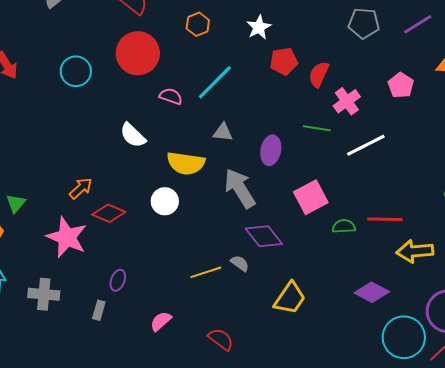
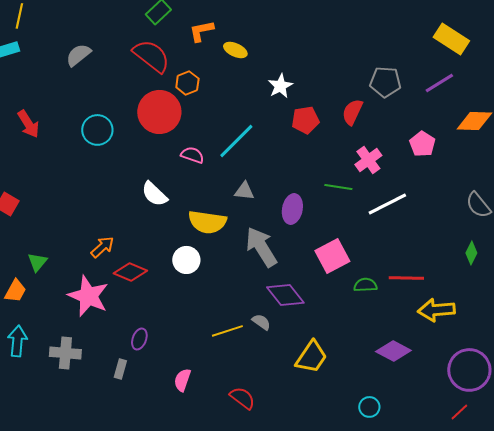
orange hexagon: (198, 24) -> (187, 83), moved
red semicircle: (319, 74) -> (352, 112), moved
pink semicircle: (161, 321) -> (182, 380), turned -30
cyan circle: (404, 337) -> (369, 407), moved, size x0.5

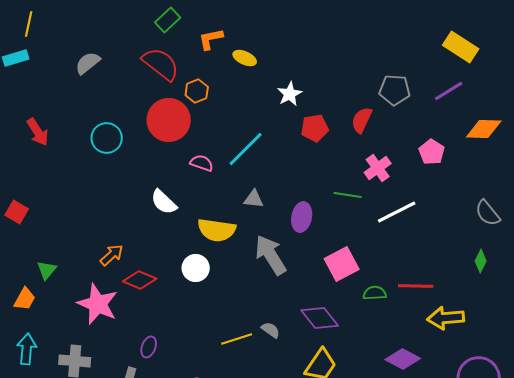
purple diamond: (285, 295) -> (320, 318), moved

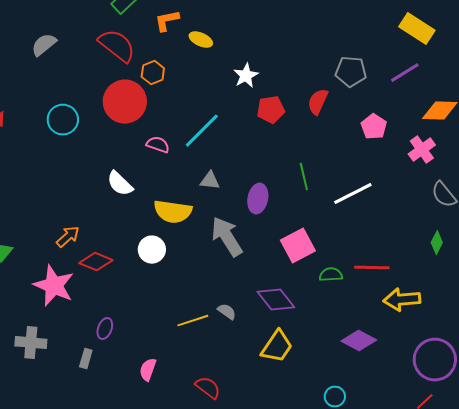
pink pentagon: (432, 152) -> (374, 127), moved
pink cross: (378, 168) -> (422, 150), moved
green line: (348, 195) -> (304, 177), turned 68

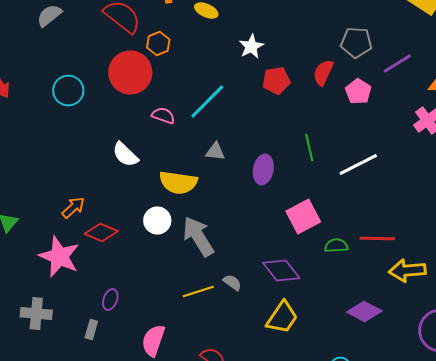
purple line: (405, 73) -> (397, 64), moved
pink pentagon: (374, 127) -> (358, 92), moved
gray arrow: (227, 237) -> (198, 236), moved
pink semicircle: (148, 370) -> (153, 340), size x1.4

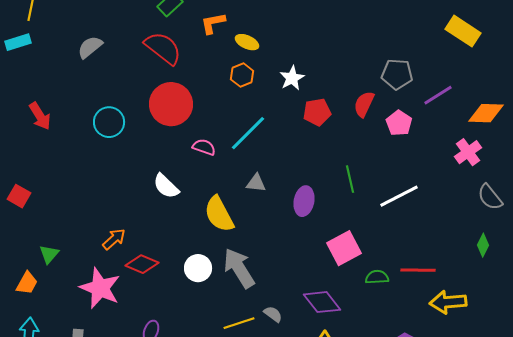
orange hexagon: (158, 44) -> (242, 75), moved
yellow semicircle: (178, 182) -> (219, 214), turned 54
white circle: (157, 220) -> (198, 268), moved

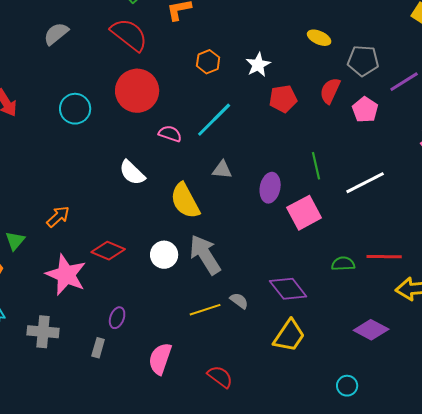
yellow ellipse: (247, 42) -> (319, 38), moved
orange arrow: (114, 239) -> (58, 217), moved
pink square: (344, 248) -> (304, 213), moved

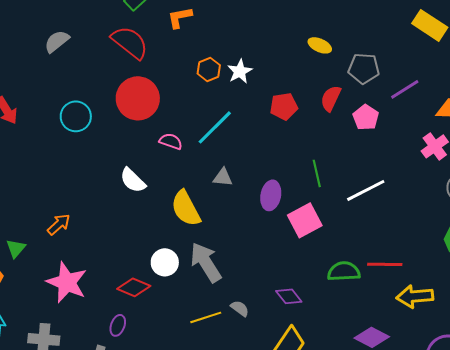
white star: (258, 65) -> (240, 71), moved
red diamond: (108, 251) -> (134, 287), moved
green semicircle: (343, 264) -> (344, 271), size x1.4
purple diamond: (288, 289) -> (289, 296), size x0.7

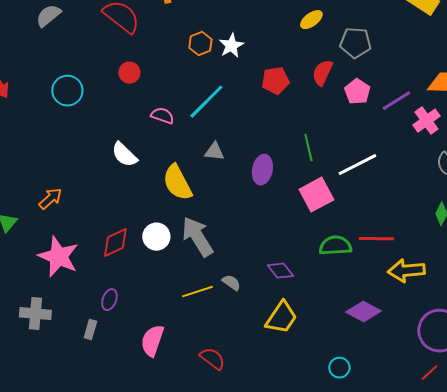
yellow ellipse: (320, 45) -> (311, 20), turned -60
purple line: (405, 89) -> (396, 101), moved
red circle: (138, 98) -> (129, 73), size x0.5
pink square: (305, 220) -> (316, 195), moved
red diamond: (134, 287) -> (115, 243), moved, turned -48

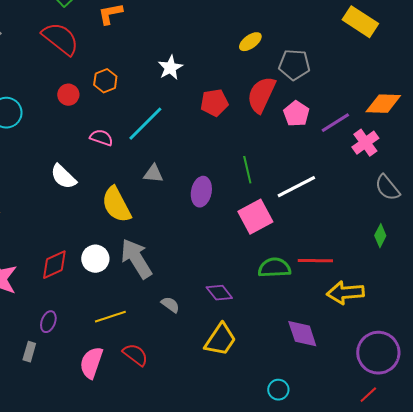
orange hexagon: (200, 44) -> (105, 81), moved
red semicircle: (322, 73) -> (261, 95), size x1.4
yellow line: (197, 292) -> (110, 317), moved
purple diamond: (363, 312) -> (302, 334), turned 44
red semicircle: (212, 359) -> (135, 355), moved

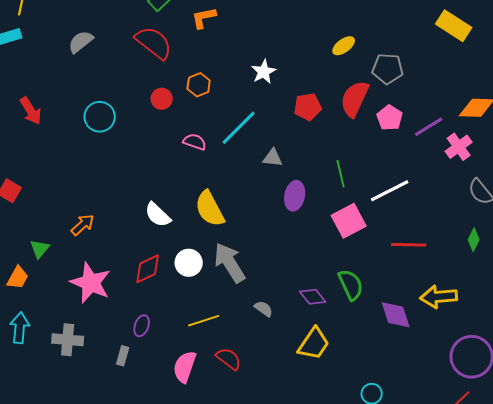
gray triangle: (153, 174) -> (273, 158), moved
white semicircle: (63, 177) -> (158, 215), moved
red line: (315, 261) -> (409, 245), moved
green semicircle: (274, 268) -> (351, 285), moved, turned 68
purple diamond: (302, 334) -> (396, 315), moved

